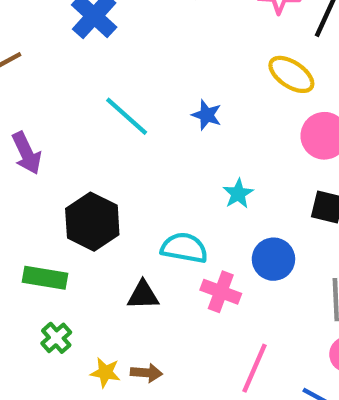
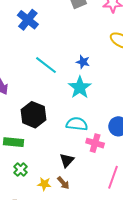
cyan star: (238, 194) -> (80, 87), moved, size x1.6
black triangle: (143, 295) -> (67, 160), moved, turned -42
brown arrow: (146, 373) -> (63, 183), turned 48

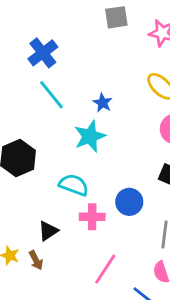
blue cross: (28, 20) -> (43, 53), moved
pink cross: (95, 143) -> (92, 217), turned -30

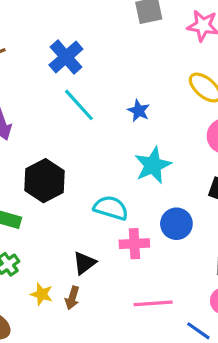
cyan star: (90, 136) -> (153, 165), moved
brown arrow: (36, 260) -> (72, 298), turned 48
pink line: (105, 269) -> (153, 303), turned 56

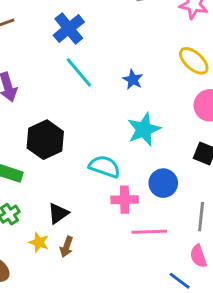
black triangle: (84, 263) -> (58, 213), moved
pink line: (153, 303) -> (149, 232), moved

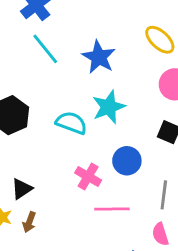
blue star: (133, 80) -> (99, 57), size x1.6
cyan semicircle: (104, 167) -> (71, 123), moved
pink cross: (125, 200) -> (88, 176), turned 30

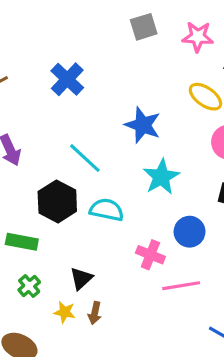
cyan line: (45, 49) -> (85, 158), moved
cyan semicircle: (71, 123) -> (107, 210), moved

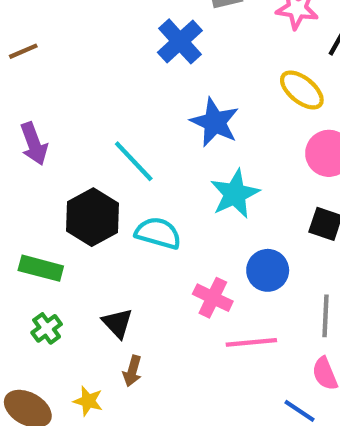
blue cross: (67, 79) -> (180, 41), moved
black triangle: (81, 278) -> (117, 323), turned -35
yellow star: (65, 312) -> (88, 401), moved

